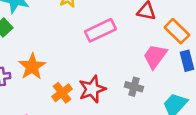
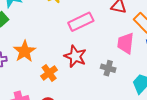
pink trapezoid: (155, 56) -> (126, 43), turned -30
red star: (92, 89) -> (75, 56), moved, turned -30

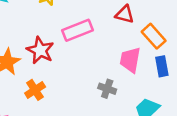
red star: (75, 56) -> (40, 50), moved

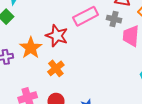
gray cross: (107, 89) -> (114, 19), moved

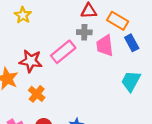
pink rectangle: (86, 16) -> (63, 52), moved

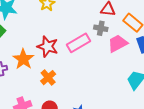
pink trapezoid: (105, 46) -> (118, 43), turned 60

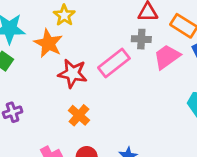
orange star: (23, 59) -> (48, 43), moved

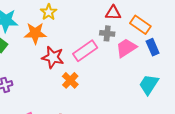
orange star: (48, 43) -> (35, 33), turned -30
orange cross: (79, 115) -> (70, 80), moved

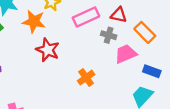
blue rectangle: (153, 47) -> (152, 71), moved, turned -56
pink rectangle: (85, 51) -> (86, 17), moved
orange cross: (70, 80) -> (86, 78), moved

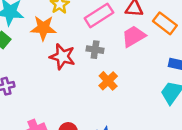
gray cross: (109, 35) -> (95, 50), moved
pink trapezoid: (126, 54) -> (134, 36), moved

